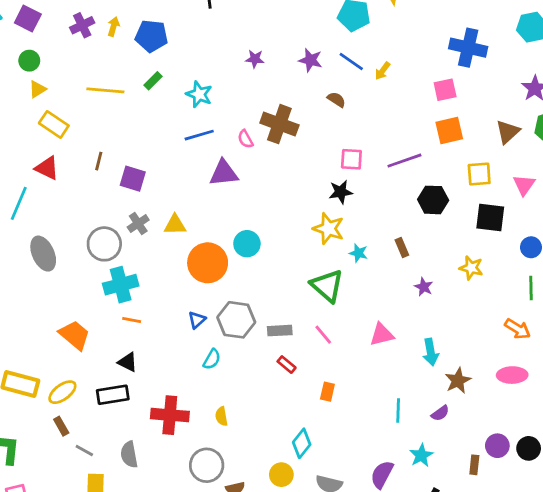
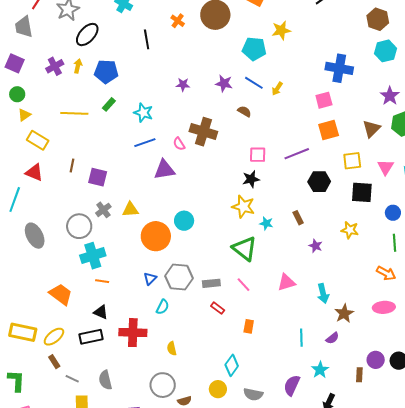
red cross: (170, 415) -> (133, 333), moved

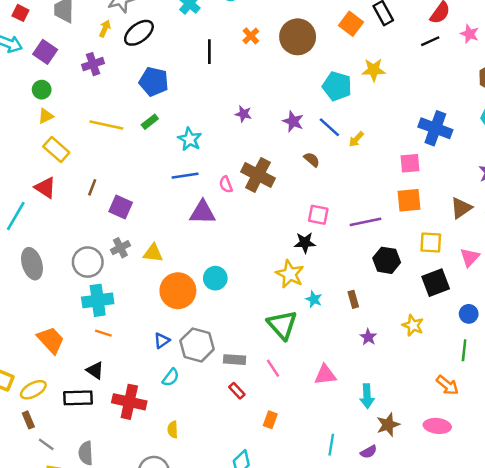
yellow arrow: (78, 66) -> (105, 29), moved
black square: (362, 192) -> (436, 283), turned -35

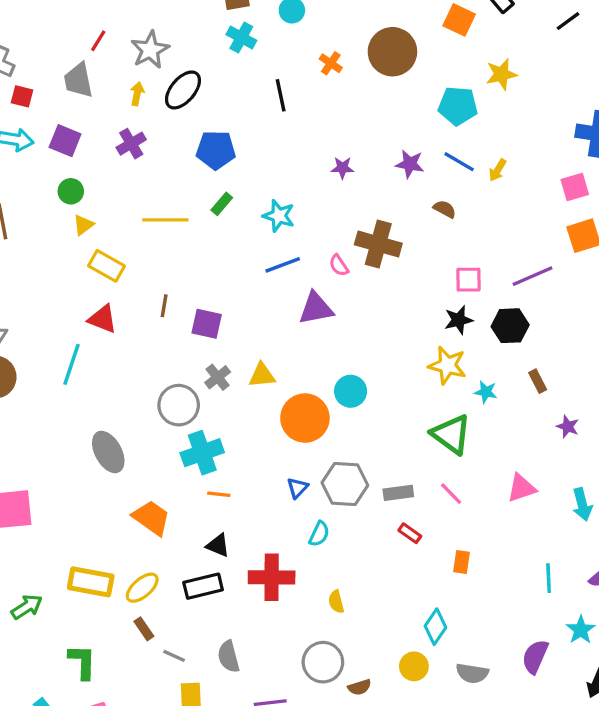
black hexagon: (387, 260) -> (510, 326), moved
gray ellipse: (32, 264) -> (108, 452), moved

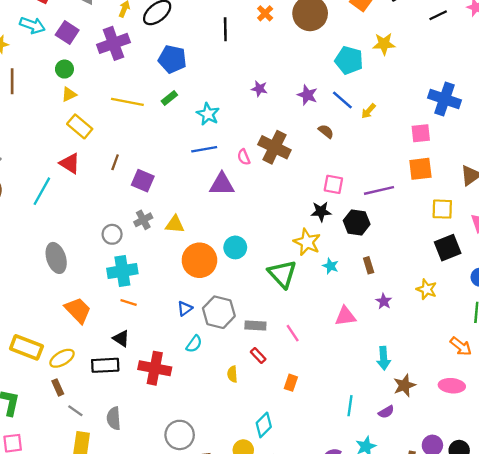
purple cross: (131, 144) -> (113, 43), size x1.5
gray circle: (179, 405) -> (112, 234), size x0.7
green triangle: (451, 434) -> (282, 274), moved
pink triangle: (522, 488) -> (345, 316), moved
yellow semicircle: (336, 602) -> (232, 374), moved

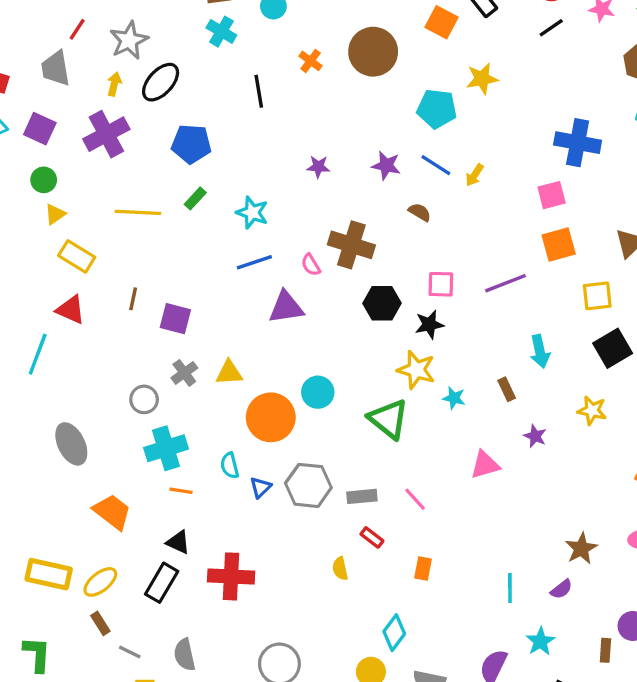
black hexagon: (357, 222) -> (382, 303), moved
cyan semicircle: (194, 344) -> (230, 465), moved, turned 138
cyan arrow: (384, 358) -> (540, 351), moved
black rectangle: (105, 365) -> (162, 583), turned -48

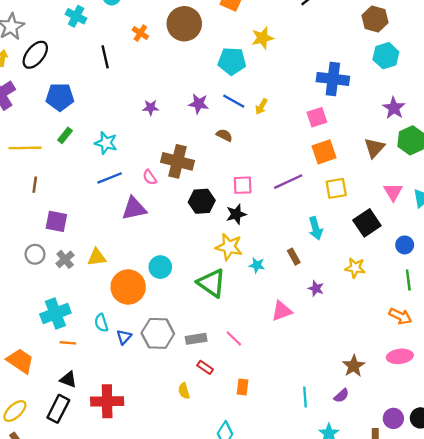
yellow square: (597, 296) -> (336, 188), moved
brown line: (133, 299) -> (35, 185), moved
gray circle: (144, 399) -> (35, 254), moved

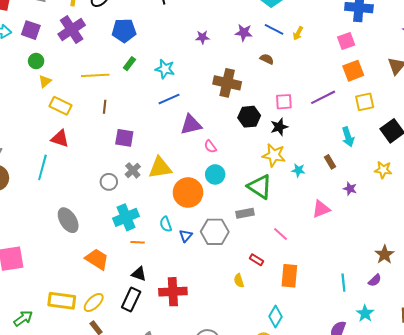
pink semicircle: (150, 177) -> (210, 147), moved
gray circle: (35, 254) -> (109, 182), moved
yellow triangle: (97, 257) -> (160, 168), size x1.4
gray rectangle: (196, 339) -> (245, 213), moved
orange rectangle: (243, 387) -> (289, 276), size x1.6

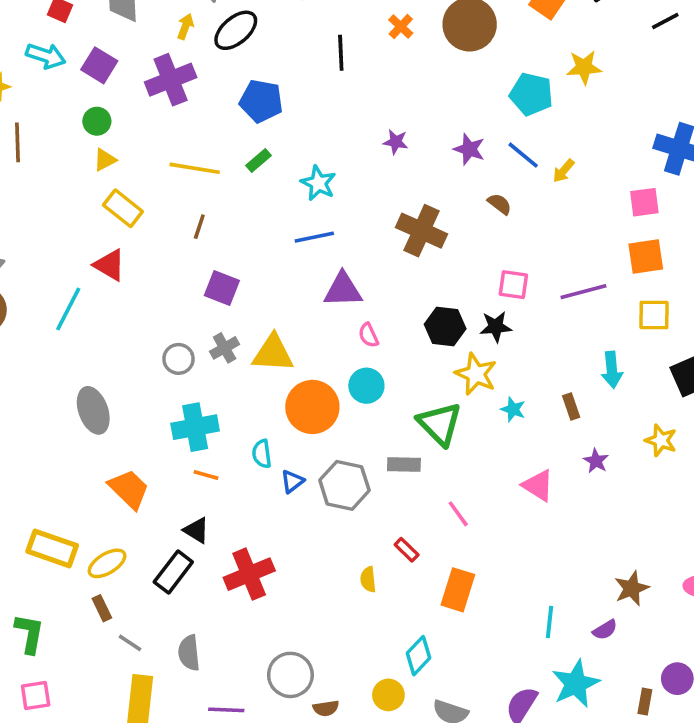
black hexagon: (249, 117) -> (445, 326), moved
pink triangle: (321, 209) -> (538, 485), turned 42
red cross: (173, 292) -> (249, 574), turned -32
cyan star: (365, 313) -> (576, 684), size x1.5

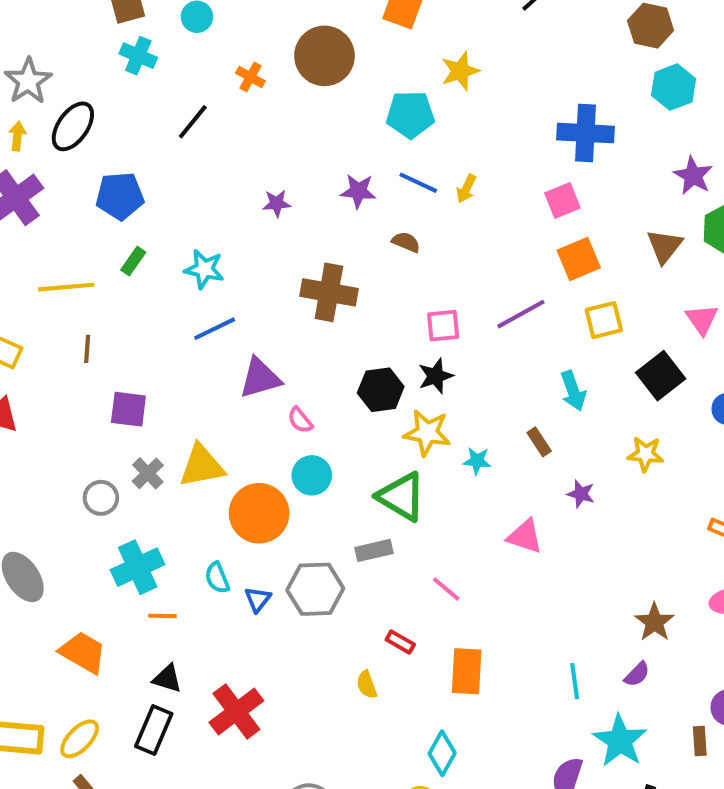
black line: (341, 53) -> (193, 122), turned 56

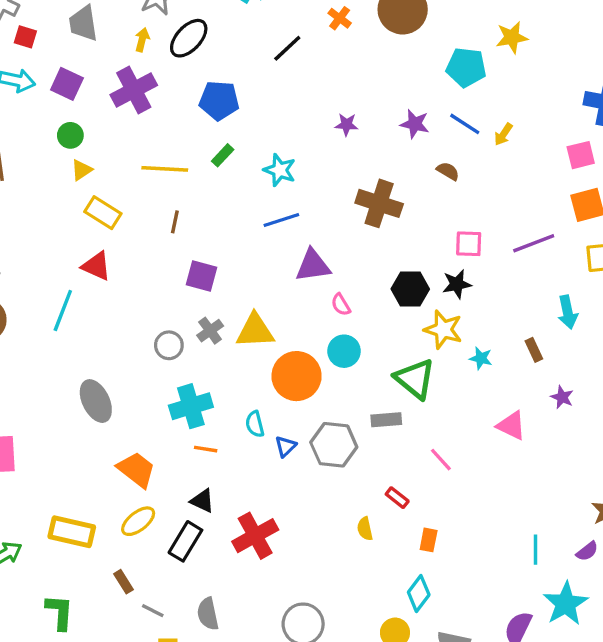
orange rectangle: (467, 671) -> (429, 540), moved, size x0.6
yellow ellipse: (80, 739) -> (138, 521), moved

